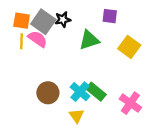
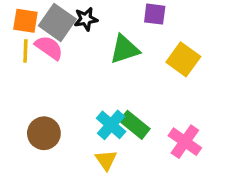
brown circle: (48, 93) -> (44, 133), moved

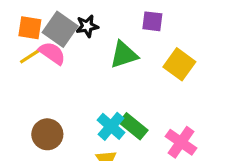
yellow line: (25, 51) -> (30, 56), turned 55

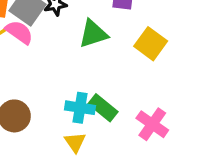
cyan cross: (111, 126) -> (80, 108), turned -32

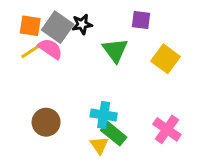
green triangle: (93, 34) -> (115, 50), turned -48
green rectangle: (103, 108) -> (114, 134), moved

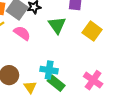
pink semicircle: (50, 49) -> (22, 33), moved
yellow triangle: (99, 145) -> (30, 87), moved

